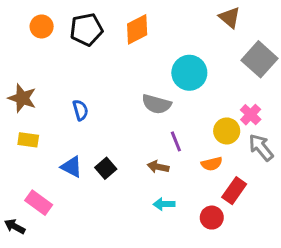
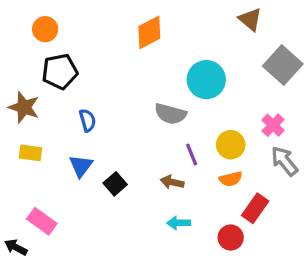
black pentagon: (86, 29) -> (60, 71), moved
yellow circle: (227, 131) -> (231, 145), moved
blue triangle: (71, 167) -> (81, 166), moved, turned 40

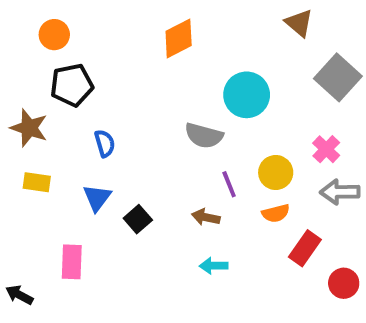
gray arrow: (284, 161) -> (340, 192), turned -52
pink rectangle: (42, 221) -> (72, 262), moved, turned 56
red circle: (231, 238) -> (344, 283), moved

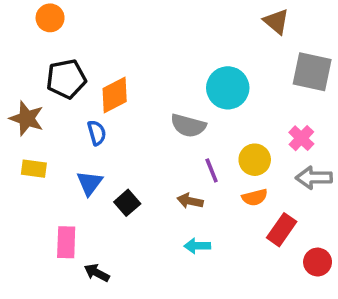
orange circle: (54, 35) -> (50, 18), moved
orange diamond: (179, 38) -> (115, 95), moved
gray square: (338, 77) -> (312, 72), turned -30
black arrow: (19, 295) -> (97, 273), moved

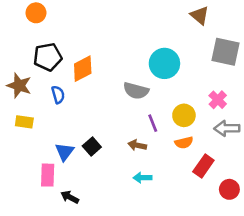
blue semicircle: (97, 133) -> (58, 95), moved
blue triangle: (90, 183) -> (65, 152), moved

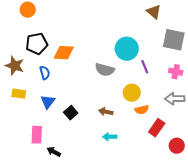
orange diamond: (83, 69) -> (64, 53), turned 30
pink cross: (218, 100) -> (176, 72), moved, turned -32
yellow circle: (184, 115) -> (132, 93), moved
purple line: (153, 123) -> (145, 67), moved
blue triangle: (65, 152) -> (48, 102), moved

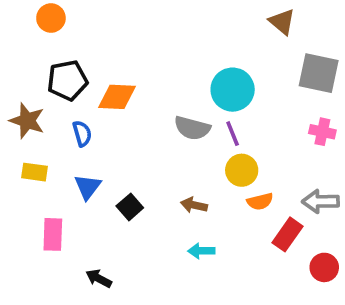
purple line: (145, 67) -> (233, 134), moved
gray arrow: (175, 99) -> (321, 201), moved
pink rectangle: (37, 135) -> (53, 234), moved

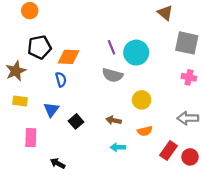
brown star: (27, 121) -> (16, 71), turned 30
blue semicircle: (82, 134) -> (61, 79), moved
purple line: (233, 134) -> (111, 47), moved
orange semicircle: (260, 201) -> (145, 131), moved
red rectangle: (288, 234) -> (168, 150), moved

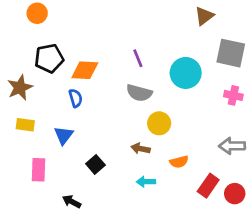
brown triangle: (165, 13) -> (204, 16), turned 42
cyan circle: (136, 53) -> (186, 73), moved
yellow circle: (142, 100) -> (159, 123), moved
black square: (76, 121) -> (95, 164), moved

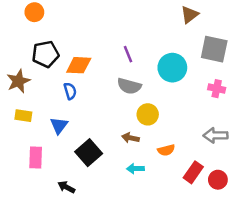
black square: (95, 164) -> (89, 153), size x1.5

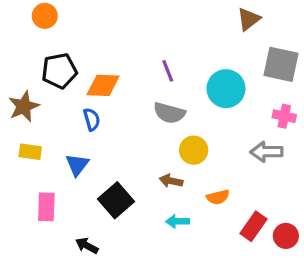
gray arrow: (215, 135) -> (266, 152), moved

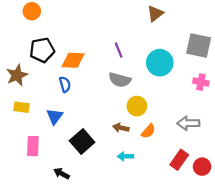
brown triangle: (249, 19) -> (155, 14), moved
gray arrow: (266, 152) -> (188, 123), moved
orange semicircle: (218, 197) -> (148, 131), moved, turned -35

